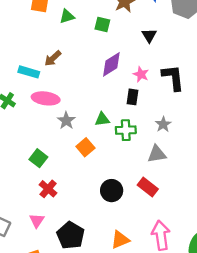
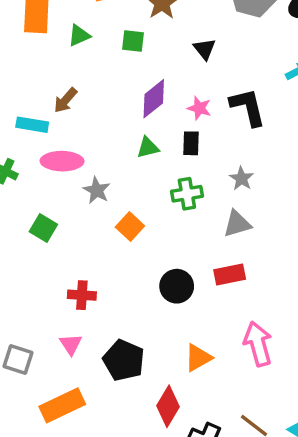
green triangle: (102, 119) -> (148, 148), moved
green square: (38, 158) -> (43, 228), moved
red rectangle: (148, 187) -> (230, 274), turned -42
red cross: (48, 189) -> (82, 295), turned -30

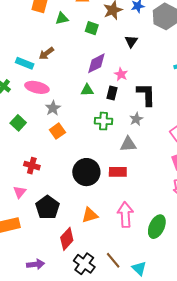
black L-shape: (248, 107) -> (146, 94), moved
orange square: (130, 227) -> (57, 131), moved
black circle: (177, 286) -> (86, 172), size x1.4

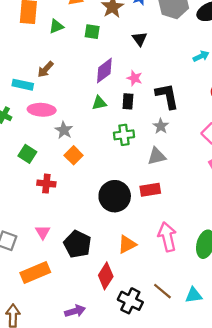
red cross: (32, 166) -> (46, 184), moved
cyan triangle: (139, 268) -> (194, 295), turned -42

